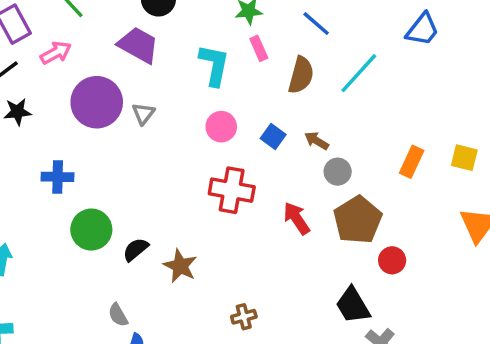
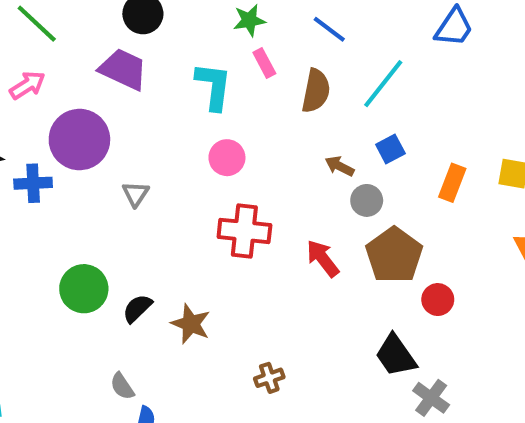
gray triangle: (143, 114) -> (136, 194), moved
blue square: (273, 137) -> (390, 149), moved, turned 30
blue cross: (58, 177) -> (33, 183), moved

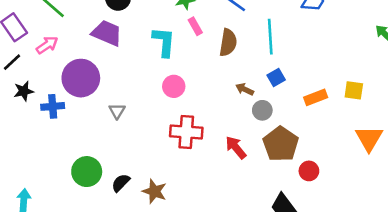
cyan line: (383, 84) -> (270, 37), turned -40
orange rectangle: (452, 183) -> (316, 97), turned 50

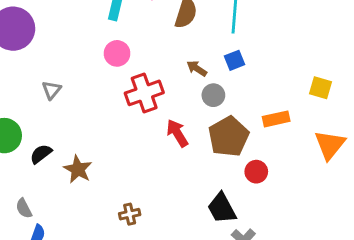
orange rectangle: (316, 97) -> (276, 119), moved
gray triangle: (117, 111) -> (51, 90), moved
red cross: (186, 132) -> (144, 93), moved, turned -32

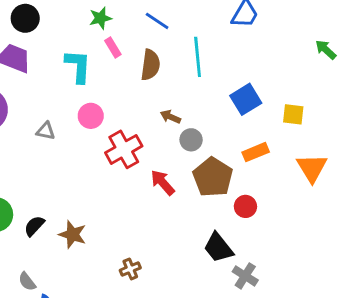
blue square: (234, 60) -> (246, 99), moved, size x1.5
gray triangle: (51, 90) -> (46, 131), moved, turned -48

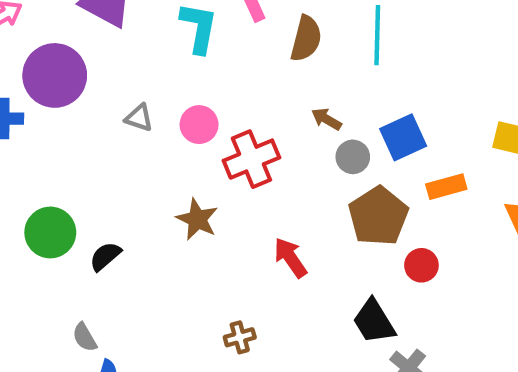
blue square: (246, 99) -> (403, 137), moved
pink circle: (91, 116) -> (199, 125), moved
red arrow: (163, 183) -> (290, 258), moved
brown star: (73, 235) -> (197, 219), moved

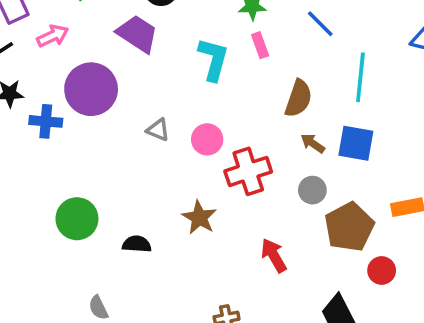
brown semicircle: (306, 39) -> (298, 98), moved
blue square: (403, 137) -> (356, 143), moved, turned 30
gray circle: (353, 157) -> (312, 190), moved
black semicircle: (105, 256) -> (137, 244), moved, turned 40

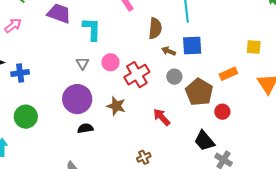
cyan L-shape: (213, 59) -> (92, 29), moved
purple circle: (91, 89) -> (77, 99), moved
gray triangle: (158, 130) -> (82, 63), turned 48
green circle: (77, 219) -> (26, 117), moved

